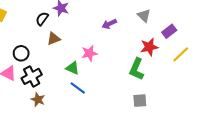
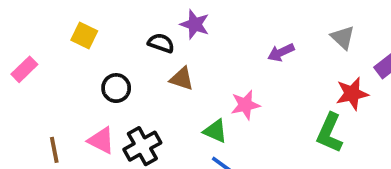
black semicircle: (42, 19) -> (161, 43), turned 72
brown triangle: (54, 39) -> (182, 79), turned 40
black circle: (21, 53) -> (116, 88), moved

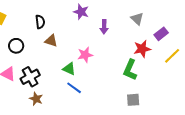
purple star: (195, 24) -> (81, 12), moved
black semicircle: (161, 43) -> (40, 22), turned 64
purple arrow: (281, 52) -> (104, 27), turned -64

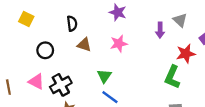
purple arrow: (104, 27) -> (160, 30), moved
pink star: (85, 55) -> (119, 44), moved
green triangle: (69, 69) -> (104, 76), turned 40

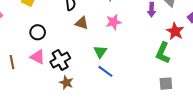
black circle: (45, 50) -> (38, 32), moved
red star: (186, 54) -> (175, 31), turned -30

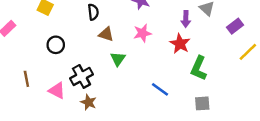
red star: (175, 31) -> (180, 44), moved
green triangle: (100, 52) -> (118, 59), moved
pink triangle: (38, 57) -> (57, 91), moved
blue line: (105, 71) -> (160, 89), moved

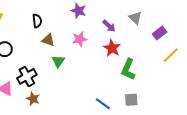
purple arrow: (186, 19) -> (109, 26), moved, turned -48
blue line: (160, 89) -> (103, 104), moved

